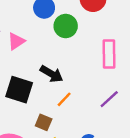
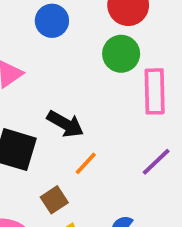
green circle: (66, 26) -> (121, 54), moved
brown square: (44, 122) -> (54, 200), turned 35

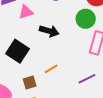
black arrow: (65, 124) -> (49, 31), moved, turned -30

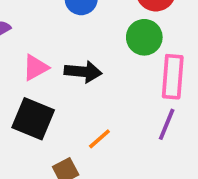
pink triangle: (26, 12) -> (35, 67), moved
purple line: (87, 79) -> (167, 124), moved, turned -30

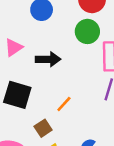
pink triangle: (35, 67) -> (14, 47), moved

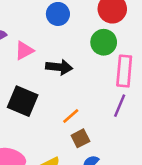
brown square: (43, 128) -> (80, 138), moved

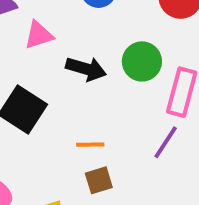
green circle: (104, 42) -> (142, 61), moved
orange line: (71, 116) -> (90, 145), turned 30

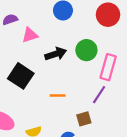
black arrow: (86, 69) -> (56, 54), turned -35
brown square: (99, 180) -> (84, 119), moved

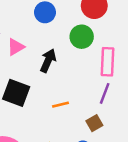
green circle: (86, 50) -> (82, 37), moved
black arrow: (56, 54) -> (48, 61), turned -35

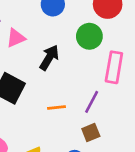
purple line: (105, 93) -> (92, 102), moved

